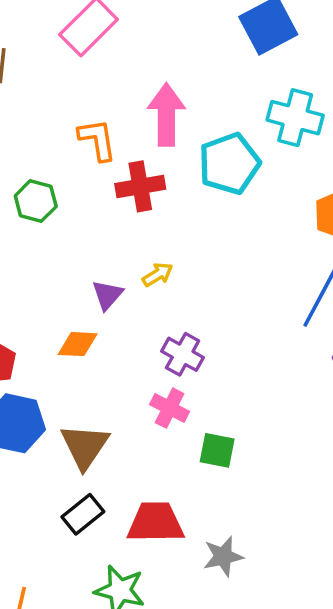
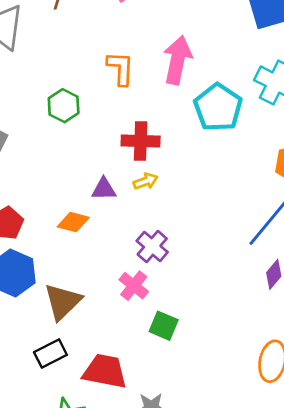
cyan pentagon: (229, 164) -> (218, 107), turned -30
red cross: (140, 186) -> (141, 141), moved
purple triangle: (107, 295) -> (104, 189), turned 36

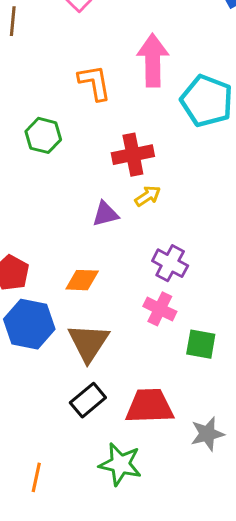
orange diamond: (73, 222) -> (82, 280), moved

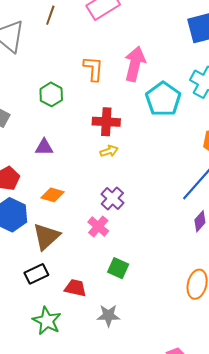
purple triangle: (105, 214) -> (44, 147), moved
green square: (201, 344) -> (118, 268), moved
red trapezoid: (150, 406) -> (75, 288), size x0.7

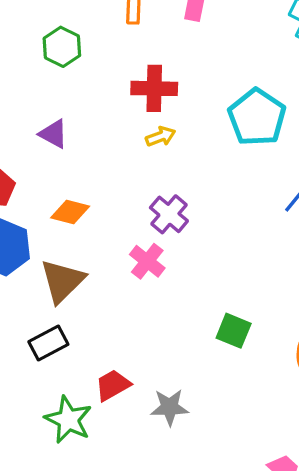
cyan pentagon: (163, 99) -> (257, 117), moved
purple triangle: (44, 147) -> (53, 134), turned 30
green square: (118, 268) -> (234, 331), moved
red trapezoid: (75, 288) -> (113, 385), moved, turned -40

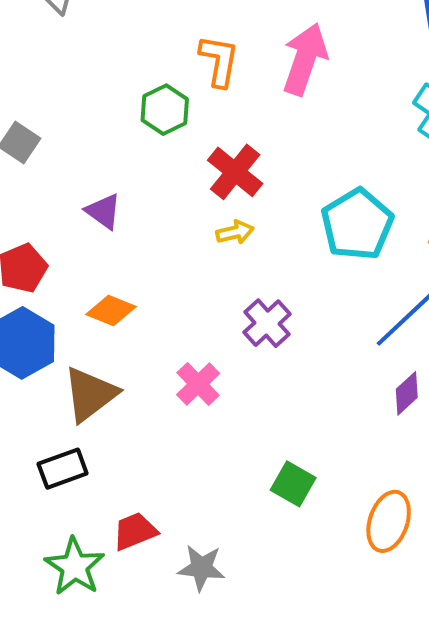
green hexagon: (62, 47) -> (165, 110), moved
red cross: (154, 88) -> (235, 172), turned 30
purple cross: (169, 214) -> (267, 323), moved

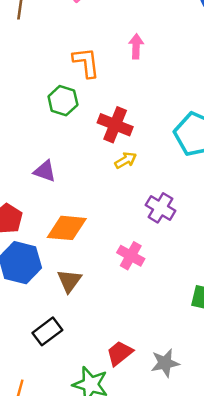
pink arrow: (305, 59) -> (136, 46), size x0.6
orange diamond: (111, 310) -> (67, 228), size x1.4
brown triangle: (90, 394) -> (69, 281), size x0.7
black rectangle: (63, 469) -> (47, 331), moved

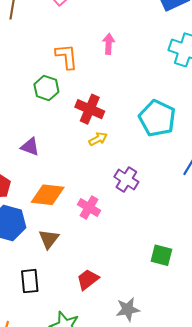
pink cross: (131, 256) -> (89, 207), moved
black rectangle: (47, 331) -> (30, 281), turned -60
red trapezoid: (120, 353) -> (88, 279), moved

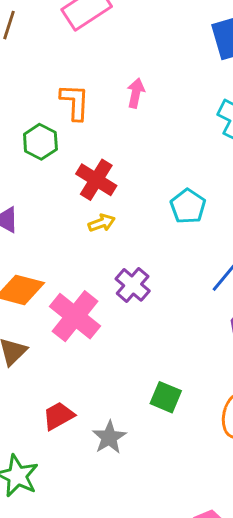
cyan pentagon: (157, 118) -> (188, 206), size x0.7
pink cross: (89, 207) -> (75, 316), size x1.6
gray star: (128, 309) -> (109, 437), moved, turned -30

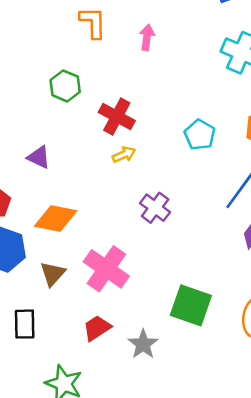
orange L-shape: (75, 102) -> (93, 23), moved
pink cross: (75, 316) -> (106, 269), moved
green square: (166, 397) -> (191, 305), size x1.5

